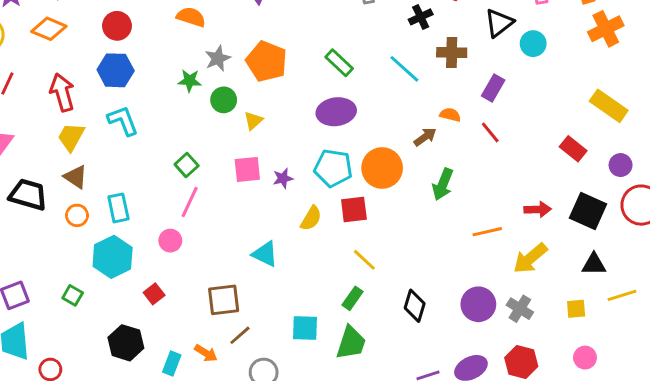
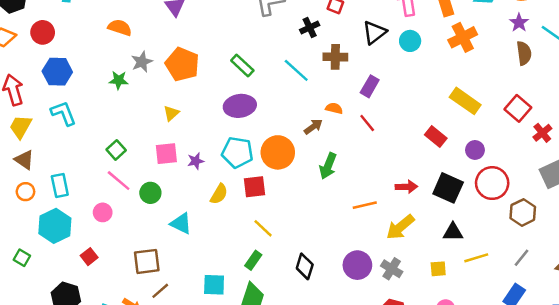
red circle: (117, 26) -> (43, 32), moved
cyan circle: (533, 44) -> (410, 41), moved
green circle: (224, 100) -> (150, 193), moved
pink line: (190, 202) -> (119, 181), turned -75

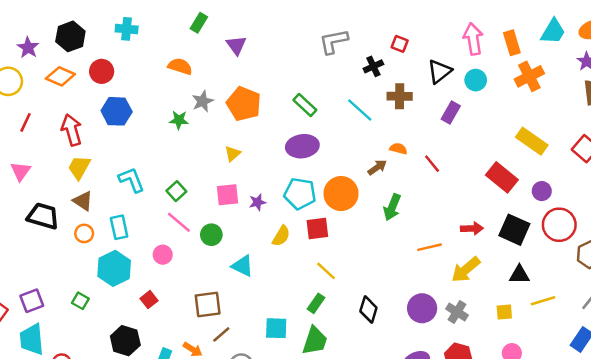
purple rectangle: (370, 86) -> (451, 113), moved
cyan L-shape: (63, 113) -> (132, 180), moved
red rectangle: (436, 137) -> (502, 177), size x1.4

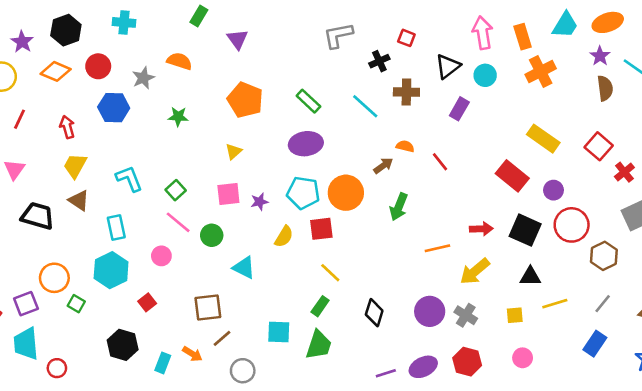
gray star: (203, 101) -> (143, 78), moved
red arrow: (72, 130) -> (67, 127), size x0.7
orange circle: (84, 233) -> (54, 278), moved, size x1.5

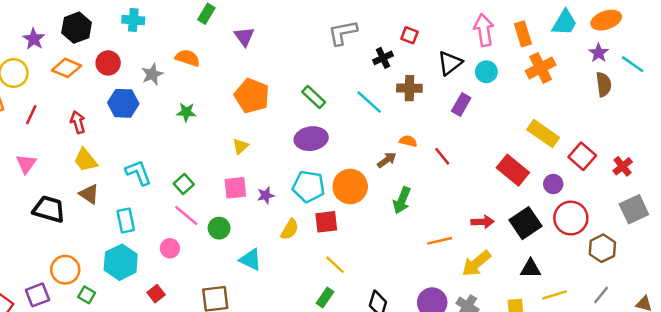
red square: (599, 146) -> (582, 156), moved
yellow trapezoid: (75, 166) -> (85, 160), turned -68
black square: (525, 230) -> (525, 223), turned 32

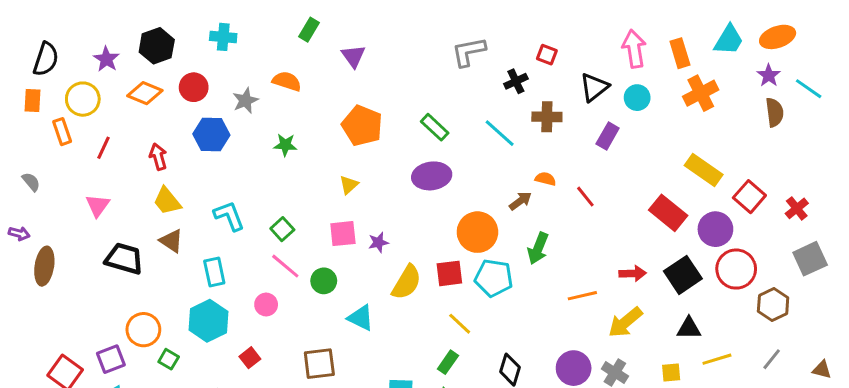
purple circle: (553, 184) -> (715, 229), size x1.5
cyan pentagon: (309, 187) -> (494, 278), moved
yellow semicircle: (290, 229) -> (407, 282), size x1.4

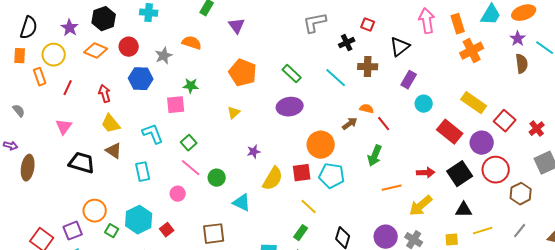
cyan circle: (637, 98) -> (424, 104), moved
red line: (585, 197) -> (384, 124), moved
pink square: (343, 234) -> (176, 105), moved
green arrow: (538, 248) -> (375, 156), moved
cyan hexagon: (208, 321) -> (139, 220), moved

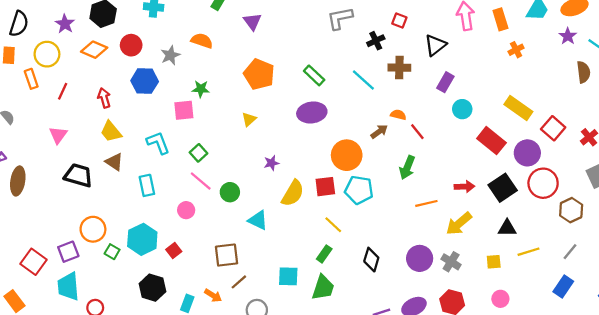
orange cross: (472, 51) -> (516, 50), size x0.6
brown semicircle: (522, 64) -> (583, 72), moved

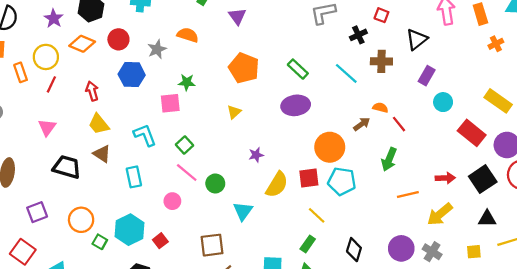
yellow circle: (47, 54) -> (46, 57), moved
cyan triangle: (258, 220) -> (243, 211), turned 40
purple square: (68, 252) -> (37, 212), moved

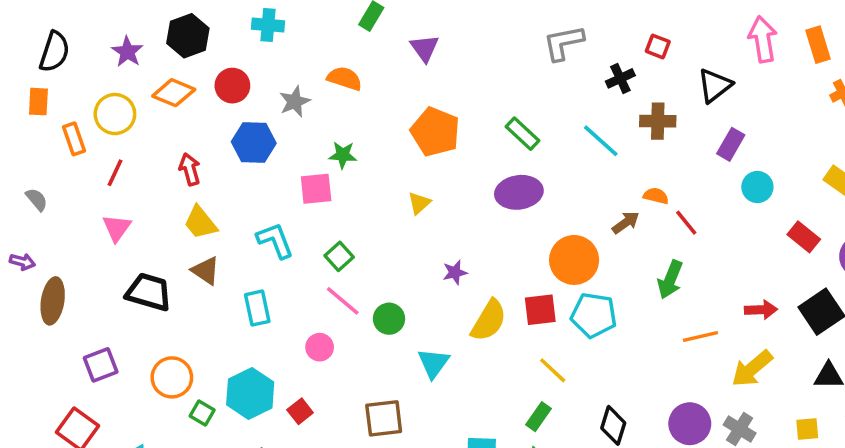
red line: (51, 84) -> (115, 173), moved
red rectangle: (472, 133) -> (804, 237), size x0.7

